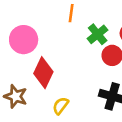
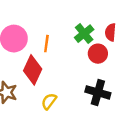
orange line: (71, 13) -> (46, 44), moved

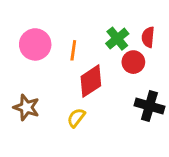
red diamond: (33, 70) -> (91, 81), moved, turned 32
black cross: (98, 92) -> (149, 106), moved

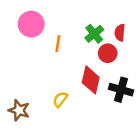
pink circle: (35, 44) -> (31, 24), moved
red diamond: (91, 81) -> (91, 80), moved, turned -44
brown star: (26, 107) -> (19, 110), moved

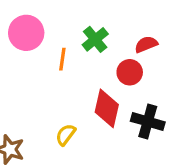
red semicircle: (120, 33) -> (146, 44), turned 63
green cross: (94, 34) -> (95, 39), moved

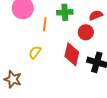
green cross: (95, 39) -> (65, 12), turned 35
yellow semicircle: (66, 135) -> (35, 52), moved

